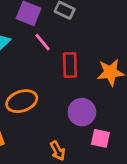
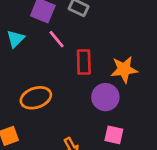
purple circle: (82, 112) -> (105, 97), moved

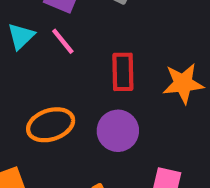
pink line: (57, 39) -> (63, 41), moved
purple circle: (105, 97) -> (118, 131), moved

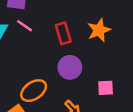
orange ellipse: (51, 125) -> (34, 91), moved

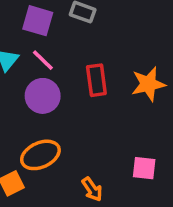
purple circle: (70, 67) -> (43, 96), moved

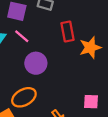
red rectangle: (96, 80) -> (68, 31), moved
purple circle: (43, 96) -> (36, 63), moved

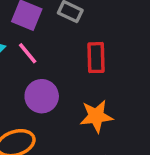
orange star: (90, 47) -> (96, 116), moved

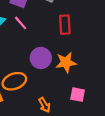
purple circle: (42, 96) -> (41, 58), moved

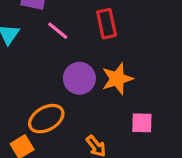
pink line: (21, 23) -> (58, 31), moved

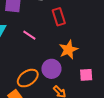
pink line: (58, 31) -> (29, 35), moved
purple circle: (79, 78) -> (51, 69), moved

